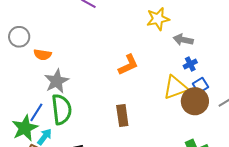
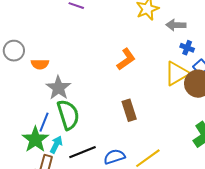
blue cross: (190, 64) -> (187, 48), turned -32

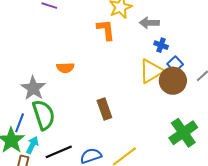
orange L-shape: (126, 59) -> (106, 30), moved, turned -60
orange semicircle: (40, 64) -> (65, 68), moved

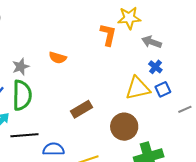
brown circle: (173, 81) -> (124, 127), moved
gray star: (33, 88) -> (21, 67), size x0.7
brown rectangle: (104, 109) -> (81, 109), turned 60

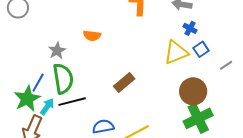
brown circle: (124, 127) -> (193, 91), moved
black line: (24, 135) -> (72, 102), moved

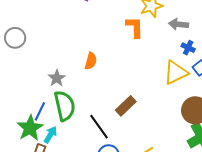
orange semicircle: (92, 36) -> (91, 61), turned -78
black line: (72, 102) -> (99, 127), moved, turned 72

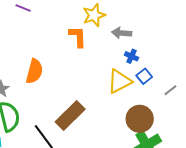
orange semicircle: (91, 61) -> (34, 71), size x1.4
brown rectangle: (126, 106) -> (70, 115), size x1.4

